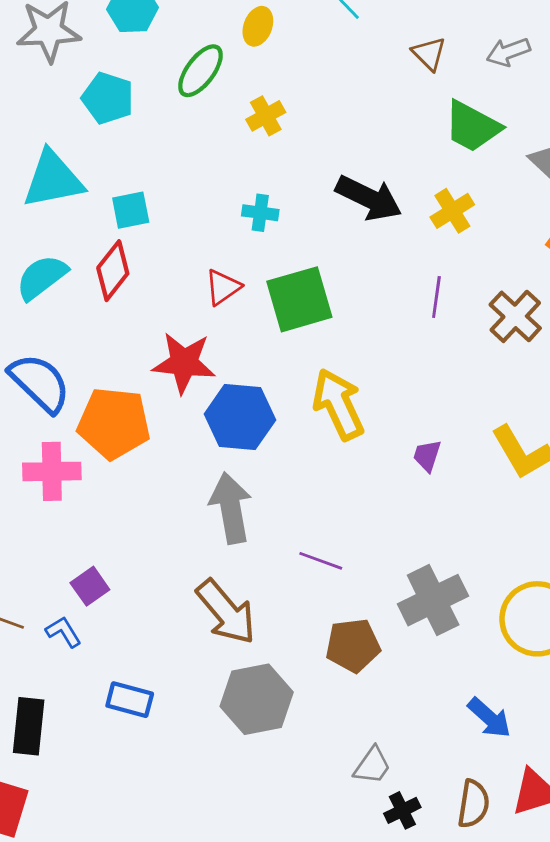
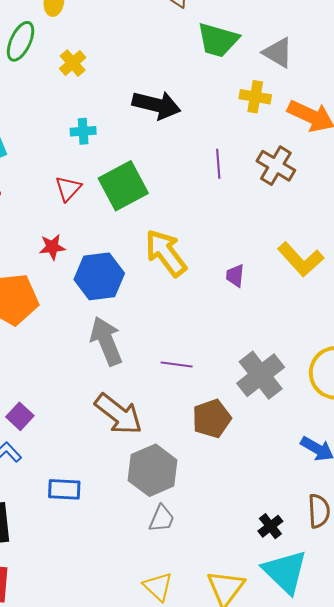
yellow cross: (452, 211) -> (255, 97), moved, turned -36
red star: (184, 363) -> (52, 247), size x0.6
gray trapezoid: (372, 766) -> (162, 519), moved

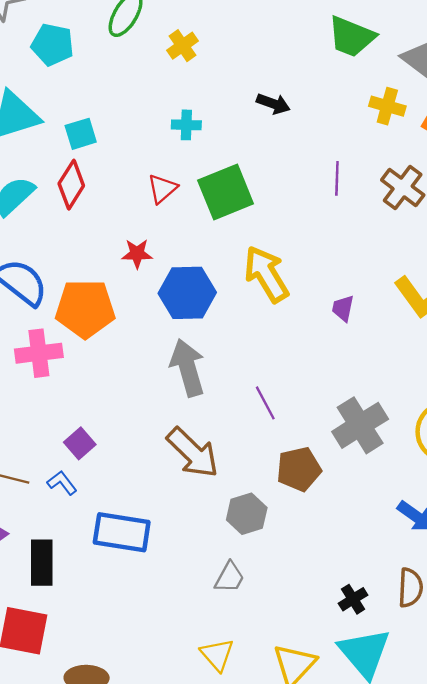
black arrow: (156, 105) -> (273, 104), size x0.6
purple line: (177, 364) -> (265, 403), turned 48
gray hexagon: (153, 470) -> (247, 514), moved, size x0.7
blue rectangle: (64, 489) -> (122, 532), size x1.5

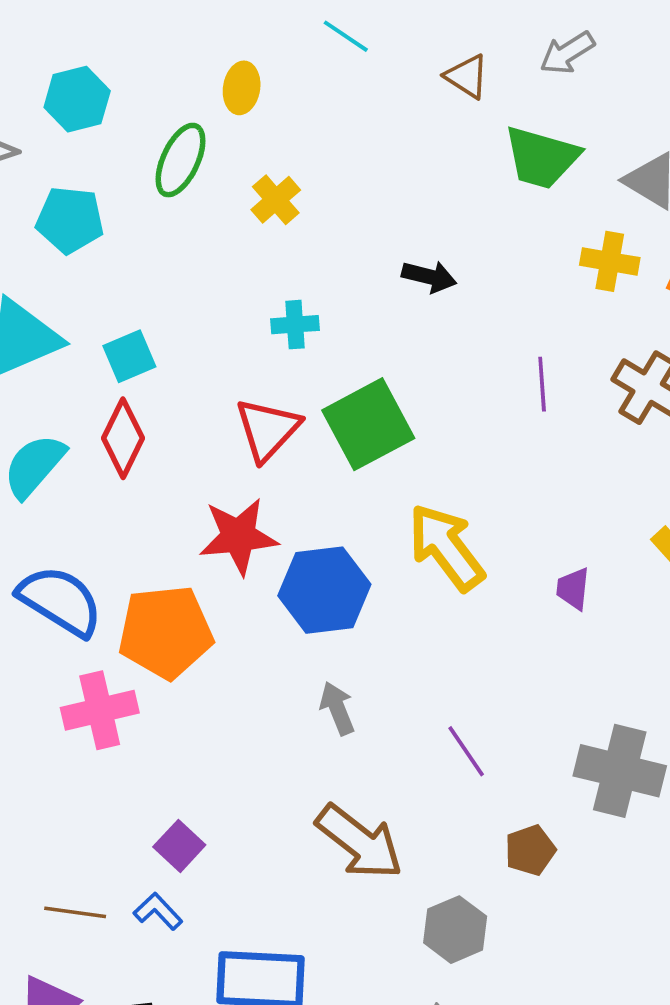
red triangle: (162, 189) -> (268, 429), size x1.4
red star: (137, 254) -> (238, 536), size x1.6
gray arrow: (188, 368) -> (337, 708), size x0.6
gray cross: (360, 425) -> (620, 771), turned -38
brown pentagon: (299, 469) -> (530, 850), size x0.7

